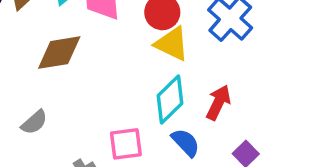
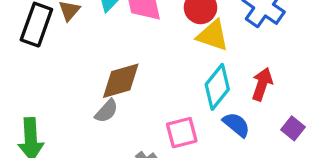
brown diamond: (59, 53) -> (121, 81), moved
gray semicircle: (34, 122) -> (106, 111), moved

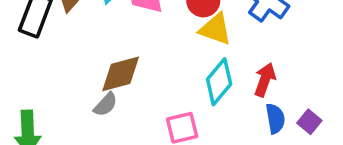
blue semicircle: (236, 125) -> (275, 119), moved, turned 40
purple square: (293, 128) -> (309, 122), moved

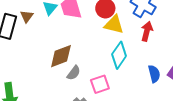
red arrow: (265, 80) -> (147, 31), moved
gray semicircle: (106, 105) -> (74, 73), moved

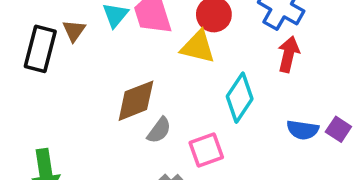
yellow triangle: (114, 25) -> (198, 47), moved
blue semicircle: (154, 74) -> (303, 130), turned 114

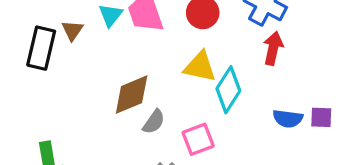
yellow triangle: (198, 47) -> (200, 67), moved
purple square: (338, 129) -> (321, 117), turned -30

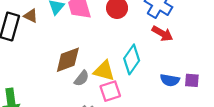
brown triangle: (72, 30) -> (31, 16), turned -40
red arrow: (273, 48) -> (162, 34), turned 105
yellow triangle: (200, 67) -> (104, 71), moved

